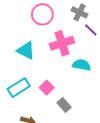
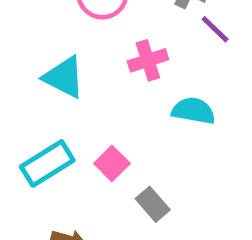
pink cross: (62, 43) -> (148, 60), size x0.7

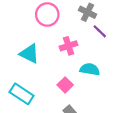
cyan rectangle: (47, 163) -> (22, 94), turned 65
pink square: (112, 163) -> (65, 85), moved

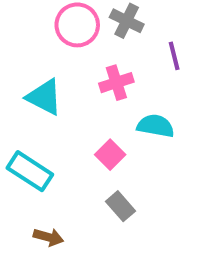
gray cross: (88, 12) -> (127, 21), moved
purple line: (100, 31) -> (174, 56), turned 32

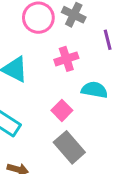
gray rectangle: (120, 206) -> (69, 147), size x1.5

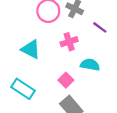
purple line: (108, 40) -> (100, 27), turned -40

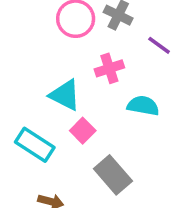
cyan triangle: (31, 49) -> (65, 95), moved
pink square: (66, 80) -> (83, 131), moved

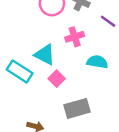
cyan rectangle: (35, 145) -> (20, 71), moved
gray rectangle: (113, 175) -> (77, 108), turned -65

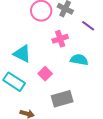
cyan triangle: (45, 55) -> (22, 54), moved
cyan rectangle: (20, 71) -> (14, 82), moved

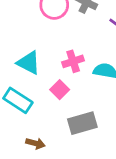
pink cross: (60, 39) -> (73, 61), moved

